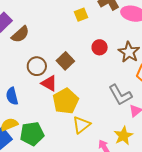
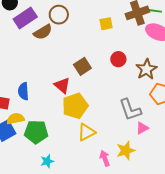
brown circle: (37, 66) -> (59, 15), moved

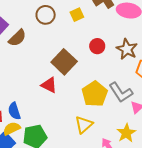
brown circle: (59, 15) -> (46, 15), moved
brown square: (82, 66) -> (64, 62), size x1.4
blue semicircle: (23, 91) -> (14, 111), moved
yellow pentagon: (75, 106) -> (95, 94), moved

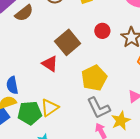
gray L-shape: (121, 92) -> (99, 108), moved
yellow triangle: (84, 125) -> (50, 108), moved

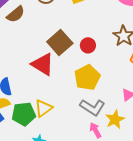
red circle: (102, 31) -> (88, 45), moved
red triangle: (50, 64) -> (43, 64), size x1.4
gray L-shape: (99, 108) -> (92, 107), turned -30

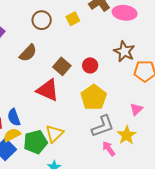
brown semicircle: (16, 14) -> (28, 53), moved
brown square: (60, 43) -> (62, 66), size x0.7
gray L-shape: (92, 107) -> (103, 126), turned -45

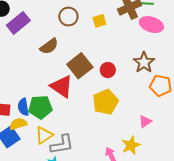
brown square: (62, 66) -> (80, 66), size x1.4
gray L-shape: (103, 126) -> (62, 144), moved
yellow triangle: (54, 134) -> (44, 135), moved
green pentagon: (35, 142) -> (40, 107), moved

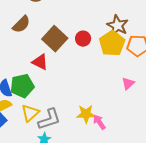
red triangle: (62, 86) -> (40, 62), size x0.7
yellow pentagon: (105, 102) -> (112, 43), moved
yellow star: (131, 145) -> (86, 114), moved, turned 30

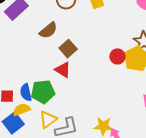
brown square: (55, 39) -> (68, 49), moved, size x0.7
red circle: (83, 39) -> (117, 56), moved

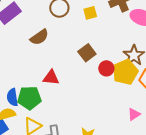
brown square: (68, 49) -> (87, 53), moved
red triangle: (63, 70) -> (51, 78), turned -30

